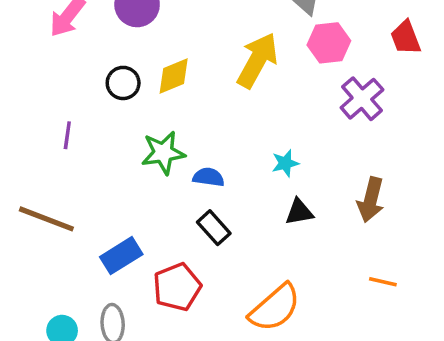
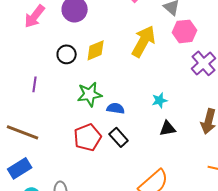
blue rectangle: (121, 256) -> (20, 168), moved
red pentagon: (177, 287) -> (88, 137), moved

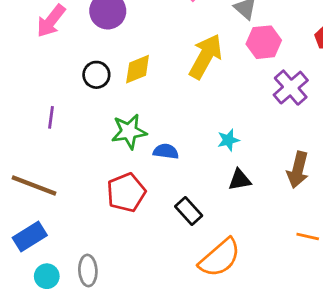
black rectangle: (119, 137) -> (189, 211), moved

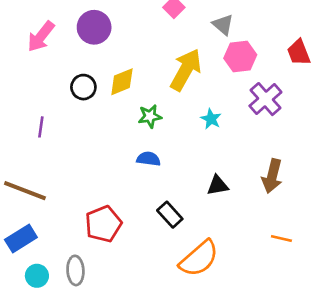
green star: (129, 132) -> (150, 116), moved, size x0.7
cyan star: (228, 140) -> (211, 119), moved, turned -30
red pentagon: (126, 193) -> (103, 224), moved

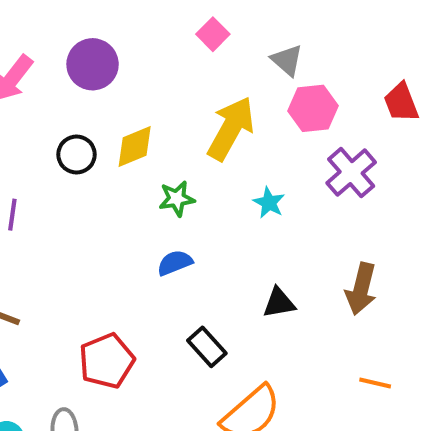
blue semicircle: (149, 159) -> (175, 263), turned -30

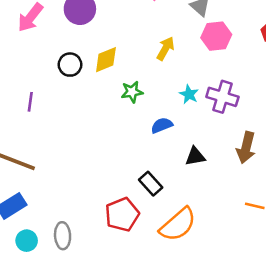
yellow arrow: (231, 128) -> (165, 48), size x0.6
purple cross: (351, 173) -> (222, 97), moved, turned -32
blue semicircle: (175, 263) -> (162, 125), moved
red pentagon: (107, 361) -> (122, 215), moved

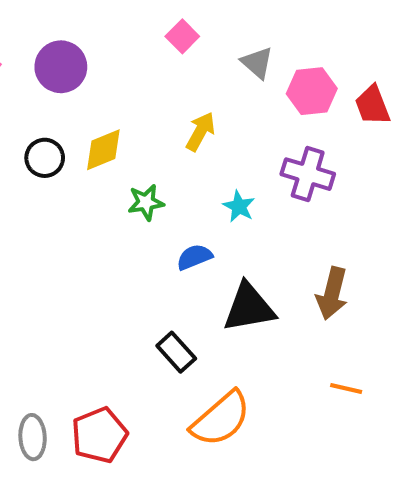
pink hexagon: (216, 36) -> (312, 91), moved
purple cross: (222, 97) -> (308, 174), moved
black triangle: (195, 156) -> (249, 308), size x1.6
red pentagon: (122, 215) -> (99, 435), moved

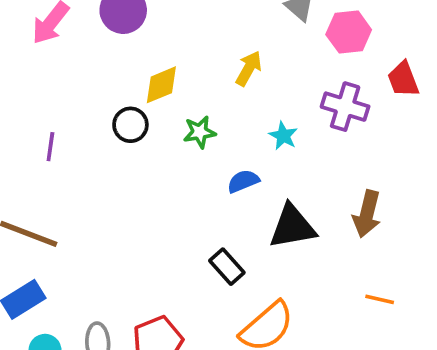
red trapezoid: (372, 105) -> (403, 79), moved
black circle: (45, 158) -> (130, 125), moved

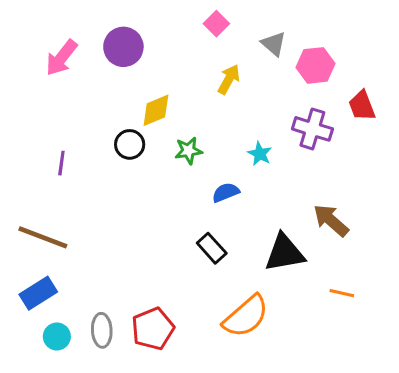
yellow arrow: (249, 68) -> (229, 79), moved
brown arrow: (367, 214) -> (331, 220), turned 117
black triangle: (292, 227) -> (285, 253), moved
black rectangle: (227, 267) -> (212, 248), moved

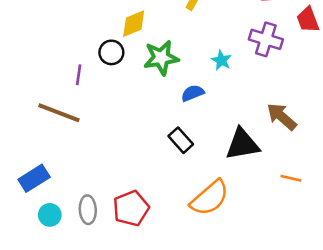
green star: (188, 151) -> (161, 58), size x1.5
purple line: (61, 163) -> (79, 75), moved
brown line: (43, 237) -> (59, 113), moved

